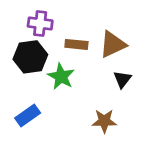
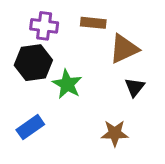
brown rectangle: (76, 44) -> (93, 23), moved

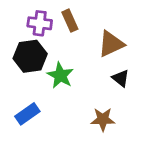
brown rectangle: (93, 23) -> (70, 21), moved, turned 60
black triangle: (135, 87) -> (121, 78), turned -30

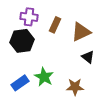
brown rectangle: (70, 21) -> (55, 25), moved, turned 49
green star: (60, 75) -> (44, 77), moved

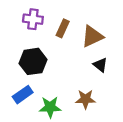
black hexagon: (22, 41) -> (33, 61), moved
green star: (44, 77) -> (50, 107), moved, turned -30

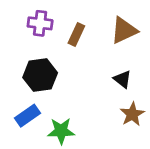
brown triangle: (92, 36) -> (124, 30), moved
brown star: (85, 99) -> (132, 114), moved, turned -30

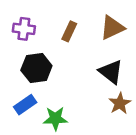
purple cross: (40, 23) -> (24, 29), moved
black triangle: (123, 79) -> (111, 72), size x1.5

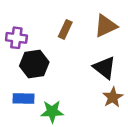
purple cross: (24, 29) -> (16, 38), moved
blue rectangle: (25, 105) -> (24, 98), turned 36

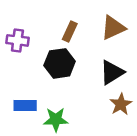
black hexagon: (34, 64) -> (60, 63), moved
black triangle: (104, 68) -> (112, 72), turned 50

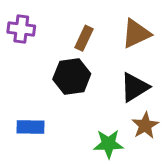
purple cross: (17, 40) -> (21, 29), moved
green star: (56, 120) -> (109, 144), moved

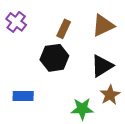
purple cross: (21, 29) -> (16, 22), turned 30

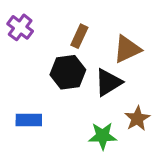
brown triangle: (103, 25) -> (127, 49), moved
black triangle: (102, 66) -> (108, 82), moved

